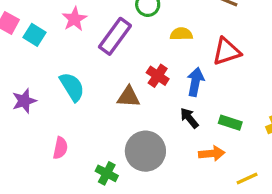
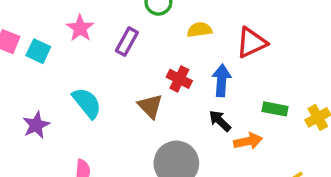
purple rectangle: (115, 36) -> (127, 42), size x0.7
brown triangle: (129, 97) -> (150, 106), turned 50
green rectangle: (230, 123) -> (275, 109), moved
orange arrow: (212, 154) -> (248, 141), moved

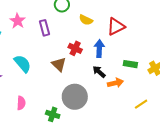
yellow semicircle: (200, 30) -> (86, 20), turned -144
purple rectangle: (127, 42) -> (45, 28), turned -42

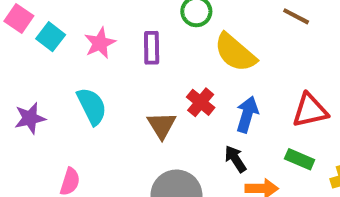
yellow semicircle: (86, 20) -> (235, 53), size x1.6
pink star: (18, 21) -> (100, 43), moved
red triangle: (116, 26) -> (310, 110), moved

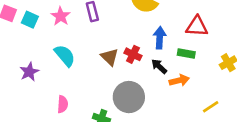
red cross: (201, 102) -> (133, 54), moved
red triangle: (310, 110) -> (197, 26), turned 30
green rectangle: (300, 159) -> (186, 54), moved

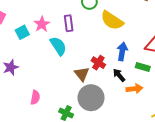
cyan square: (30, 20) -> (22, 32), moved, turned 32
cyan semicircle: (65, 56) -> (58, 46), moved
brown triangle: (110, 57) -> (82, 74), moved

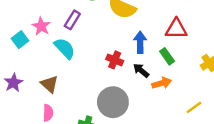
purple rectangle: (69, 23) -> (72, 20), turned 49
green rectangle: (143, 67) -> (167, 56), turned 48
brown triangle: (82, 74) -> (49, 84), moved

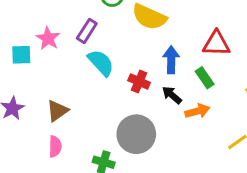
cyan square: (20, 40) -> (21, 55), turned 35
cyan semicircle: (65, 48) -> (101, 63), moved
brown triangle: (49, 84) -> (57, 111), turned 42

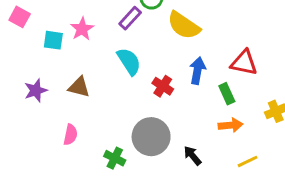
purple rectangle: (87, 31) -> (130, 18), moved
black arrow: (172, 95) -> (192, 156), moved
brown triangle: (57, 111) -> (79, 87), moved, turned 40
orange arrow: (197, 111) -> (231, 125), moved

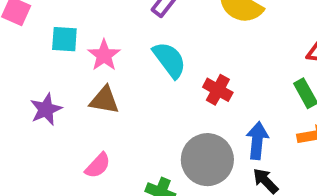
pink star: (82, 29) -> (104, 55), moved
blue arrow: (198, 71) -> (257, 141), moved
pink semicircle: (70, 135) -> (98, 166), turned 36

